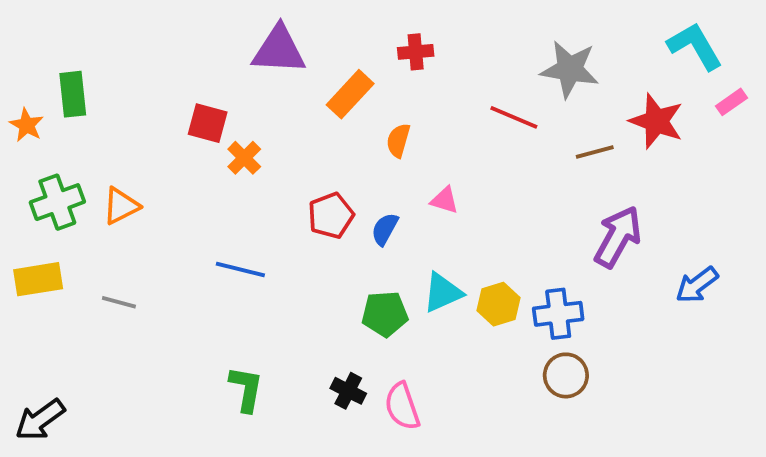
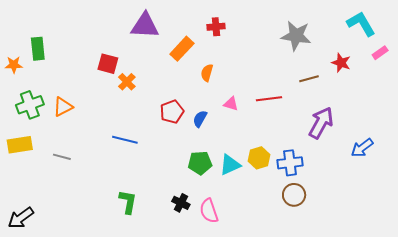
red line: (514, 117) -> (269, 99), moved, turned -30
red star: (656, 121) -> (341, 63), size x0.7
orange star: (27, 125) -> (14, 65), turned -30
cyan triangle: (443, 293) -> (230, 165), moved

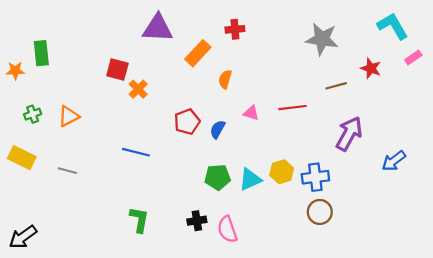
green cross: (30, 105) -> (33, 114), size x0.6
yellow rectangle: (20, 145) -> (22, 158), turned 35
black cross: (181, 203) -> (197, 221), turned -36

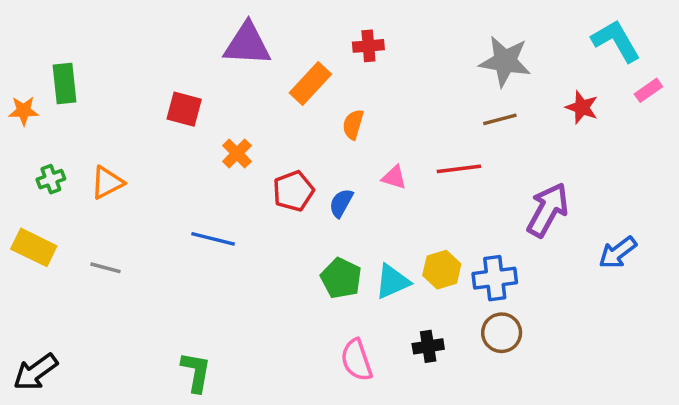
brown line: (336, 86) -> (500, 119), moved
orange cross: (138, 89) -> (237, 153), moved
green pentagon: (218, 177) -> (341, 278), turned 30
green L-shape: (139, 220) -> (196, 372), moved
black cross: (197, 221) -> (428, 346), moved

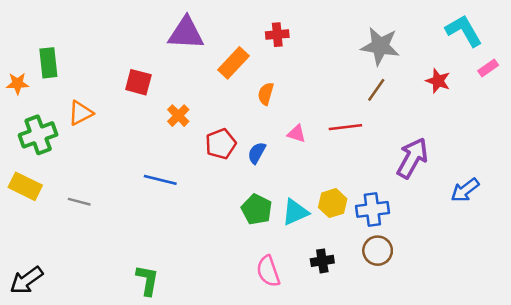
brown line: (500, 119) -> (376, 90), turned -40
green cross: (51, 179) -> (38, 135), size x1.8
orange triangle: (107, 183) -> (81, 113), moved

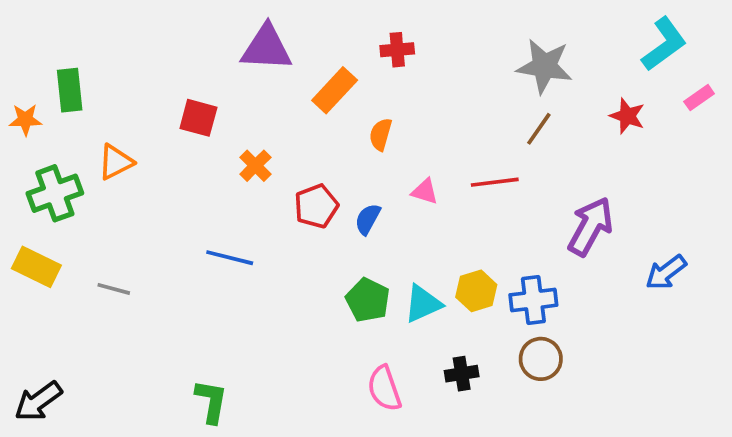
cyan L-shape: (464, 31) -> (664, 44), turned 84

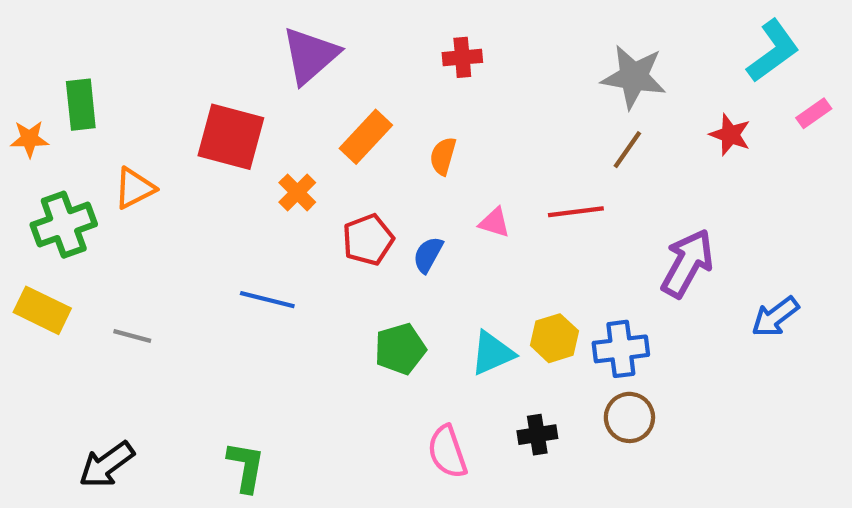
purple triangle: (266, 48) -> (310, 55), turned -44
orange rectangle: (335, 90) -> (366, 137), moved
red square: (198, 118) -> (231, 137), size x1.5
green pentagon: (368, 300) -> (400, 349), moved, turned 30
black arrow: (38, 401) -> (107, 465), moved

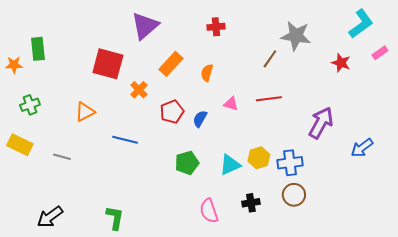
brown line: (627, 150) -> (270, 59), moved
orange triangle: (134, 188) -> (85, 112), moved
green cross: (64, 225) -> (30, 105), size x0.7

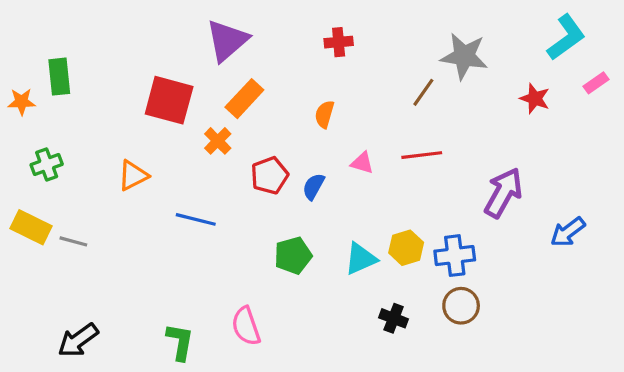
orange rectangle: (171, 64) -> (244, 99), moved
gray line: (62, 157) -> (73, 241), moved
black cross: (251, 203) -> (394, 318), turned 30
pink semicircle: (209, 211) -> (246, 326), moved

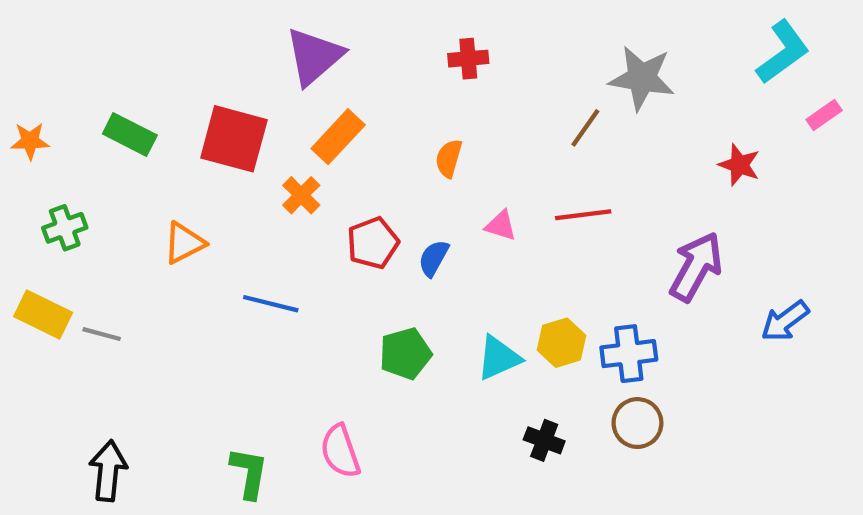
green rectangle: (59, 77) -> (130, 134), moved, turned -57
red star: (535, 99) -> (739, 165), moved
black arrow: (78, 340) -> (108, 471), turned 132

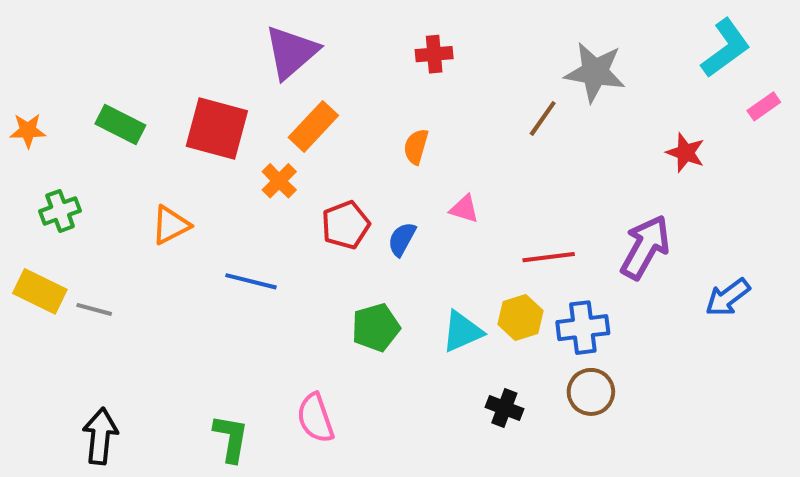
red line: (583, 215) -> (549, 257), moved

